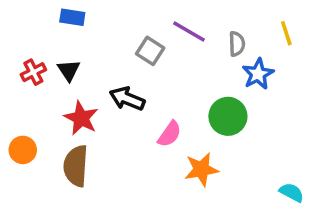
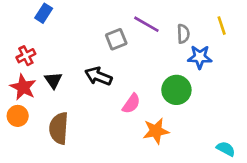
blue rectangle: (72, 17) -> (44, 13), moved, turned -66
gray square: (150, 51) -> (116, 39), turned 35
black triangle: (69, 70) -> (53, 80), moved
blue star: (258, 74) -> (200, 57), turned 30
red star: (81, 118) -> (23, 87), moved

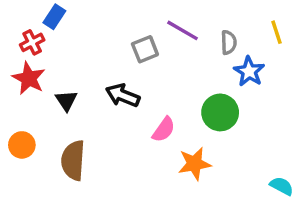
red cross: (26, 56) -> (32, 42), moved
blue star: (200, 57) -> (249, 71), turned 30
red star: (23, 87) -> (29, 78), moved

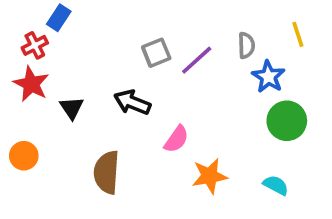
purple line: (183, 30) -> (197, 60), moved, turned -72
green circle: (220, 112) -> (287, 121), moved
brown semicircle: (73, 160) -> (107, 172), moved
cyan semicircle: (282, 186) -> (276, 185), moved

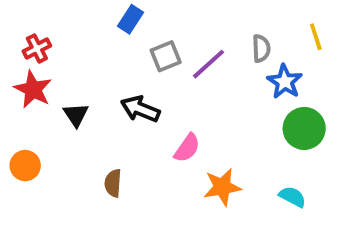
blue rectangle: (59, 18) -> (131, 19), moved
brown semicircle: (107, 172) -> (113, 183), size x0.6

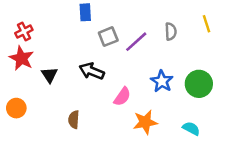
blue rectangle: (131, 19) -> (85, 12), turned -36
blue star: (285, 82) -> (162, 81), moved

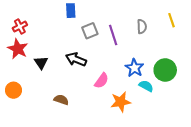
purple line: (136, 42) -> (113, 35), turned -66
brown semicircle: (74, 120) -> (61, 100), turned 104
cyan semicircle: (191, 128) -> (146, 86), moved

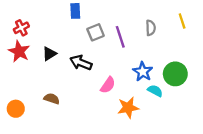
black triangle: (41, 63) -> (49, 54), moved, turned 32
orange circle: (13, 90) -> (16, 109), moved
brown semicircle: (61, 100) -> (52, 99), moved

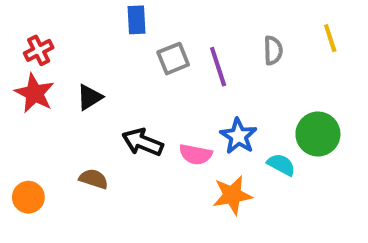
black arrow: (81, 63) -> (143, 142), moved
blue star: (143, 72) -> (238, 136), moved
pink semicircle: (108, 85) -> (196, 154), turned 66

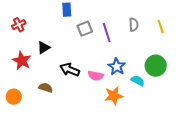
yellow line: (330, 38) -> (161, 27), moved
red star: (34, 93) -> (22, 61), moved

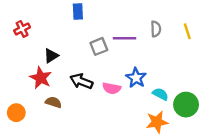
gray square: (85, 29) -> (99, 46), moved
purple line: (107, 33) -> (124, 38), turned -72
red star: (22, 61) -> (41, 78), moved
green circle: (156, 66) -> (186, 105), moved
orange star: (114, 96) -> (157, 122), moved

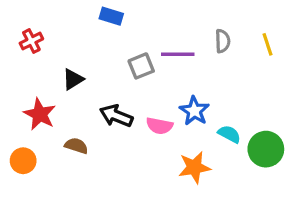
blue rectangle: (78, 12) -> (111, 16), turned -70
red star: (41, 78) -> (40, 114), moved
orange star: (157, 122) -> (194, 167), moved

